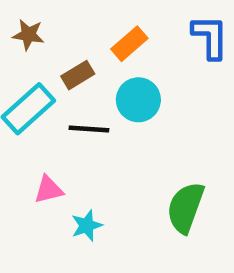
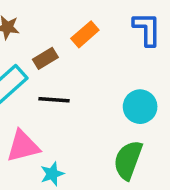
cyan circle: (138, 100) -> (140, 107), moved
pink triangle: (49, 190) -> (23, 146), size x1.5

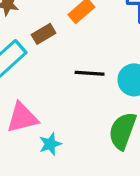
black line: (54, 100) -> (90, 73), moved

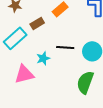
cyan star: (50, 144) -> (43, 58), moved

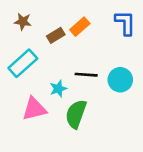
brown rectangle: (37, 23) -> (56, 35), moved
green semicircle: (85, 82) -> (76, 114), moved

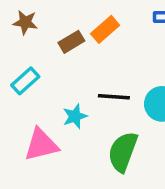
cyan rectangle: (23, 63) -> (25, 81), size x0.7
green semicircle: (76, 114) -> (123, 152), moved

